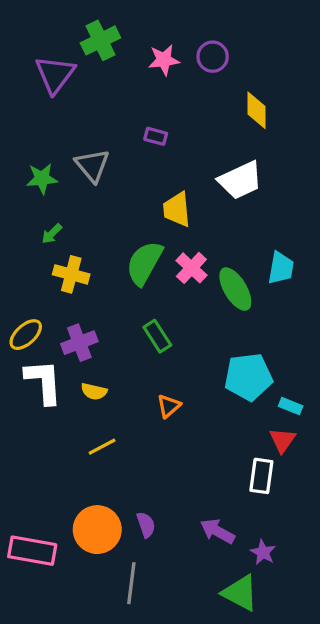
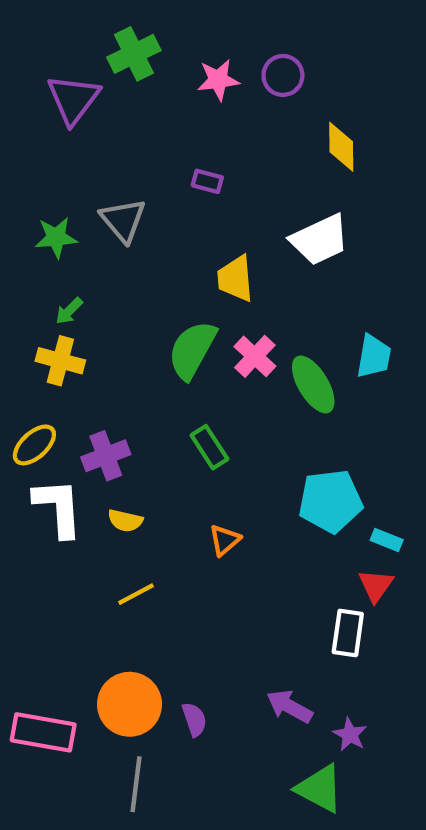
yellow cross: (71, 274) -> (60, 361), moved
purple semicircle: (146, 525) -> (194, 719), moved
gray line: (131, 583) -> (136, 784), moved

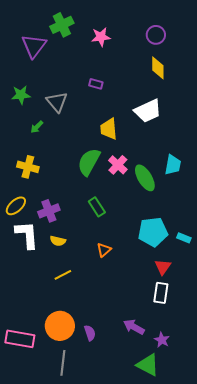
purple circle: (283, 75) -> (156, 35), moved
green star: (56, 238) -> (21, 95), moved
green arrow: (69, 311) -> (37, 127), moved
cyan rectangle: (387, 540) -> (184, 238), moved
red triangle: (376, 585) -> (163, 267), moved

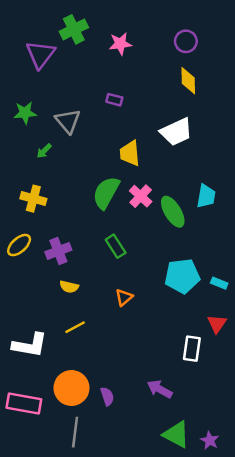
white L-shape: (27, 235) -> (30, 345), moved, turned 104
red triangle: (163, 267) -> (217, 324), moved
purple star: (162, 340) -> (210, 440), moved

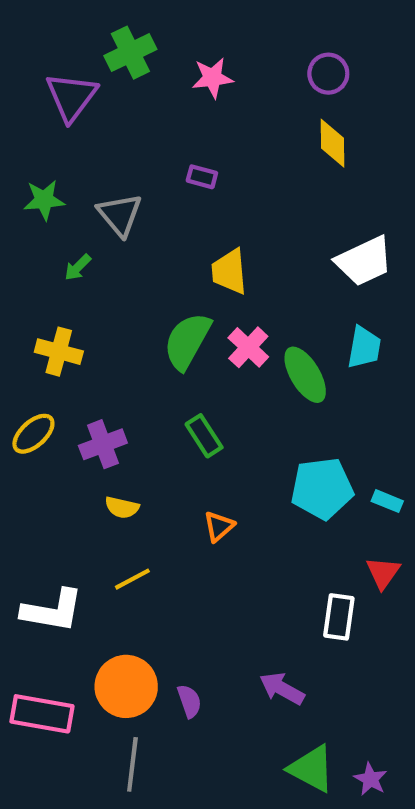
white trapezoid: (176, 132) -> (364, 261), moved

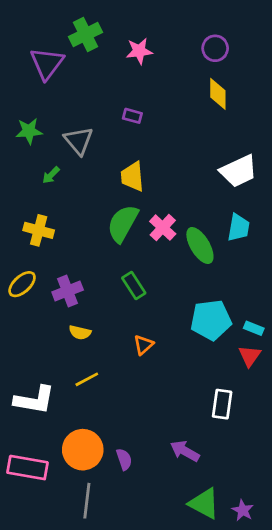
yellow trapezoid: (229, 272) -> (132, 177), moved
red triangle: (383, 573) -> (250, 356), moved

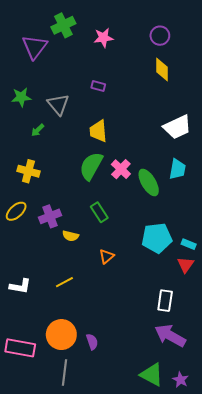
yellow semicircle: (80, 332) -> (71, 236), moved
white L-shape: (34, 400) -> (20, 286), moved, size x0.7
purple arrow: (185, 451) -> (170, 336), moved, size x1.4

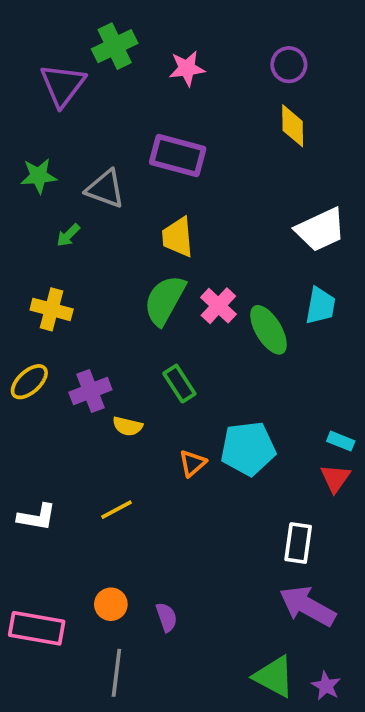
purple rectangle: (98, 86) -> (178, 156), size x2.0
gray triangle: (58, 104) -> (105, 189), turned -30
cyan pentagon: (157, 238) -> (248, 448), moved
orange circle: (61, 335) -> (111, 604), size x0.6

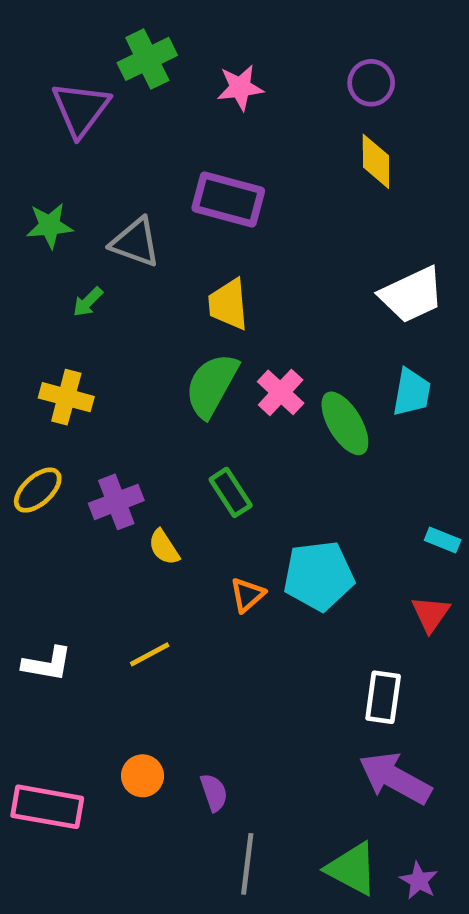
yellow semicircle: (128, 426) -> (164, 547), turned 44
cyan rectangle: (341, 441) -> (443, 540), moved
gray line: (116, 673) -> (247, 864), moved

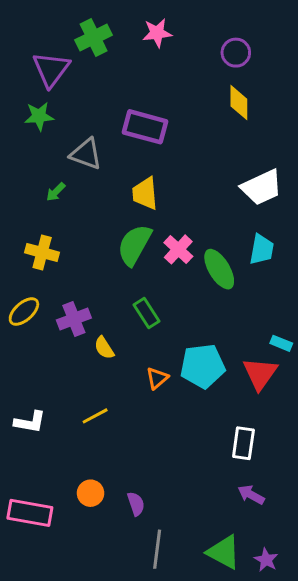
pink star: (240, 88) -> (157, 33), moved
green star: (50, 226) -> (39, 116), moved
red triangle: (431, 614) -> (260, 374), moved, size x1.4
purple arrow: (395, 778) -> (251, 495), size x0.6

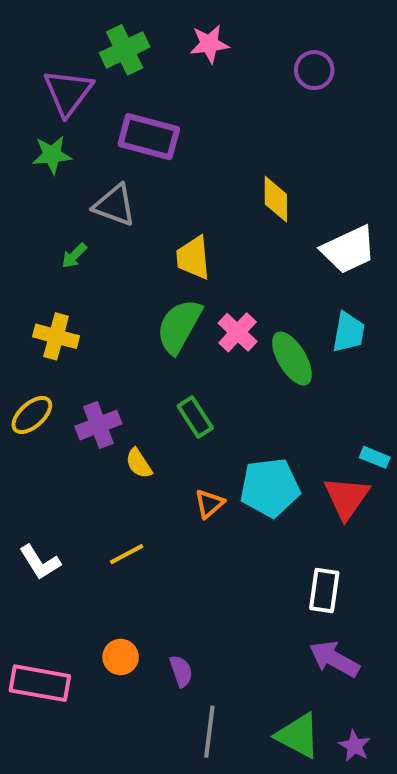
yellow diamond: (239, 103) -> (276, 199), moved
purple rectangle: (145, 127) -> (149, 137), moved
white L-shape: (30, 422) -> (40, 562), turned 48
purple arrow: (251, 495) -> (334, 659), size x1.4

